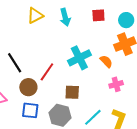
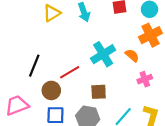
black line: (15, 63) -> (34, 66), turned 60
red line: (47, 72) -> (70, 72), turned 30

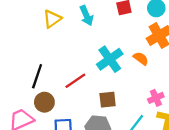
pink cross: (145, 79) -> (156, 98), moved
brown circle: (51, 90) -> (44, 102), moved

